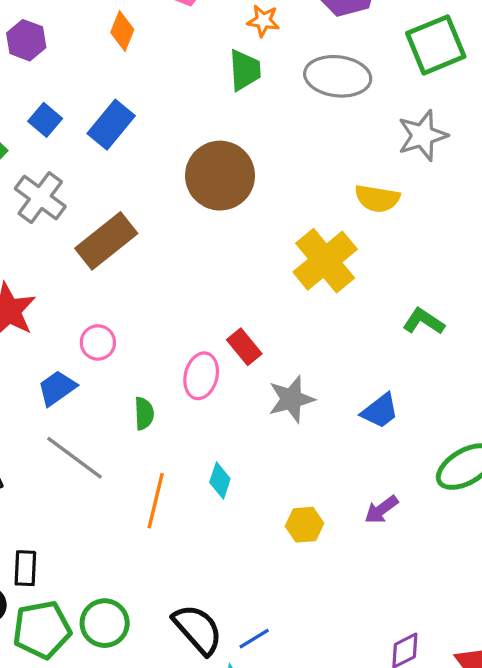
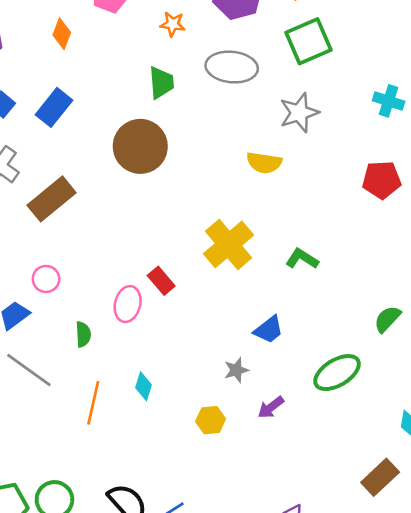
green trapezoid: (245, 70) -> (161, 83), moved
yellow cross: (325, 261) -> (229, 244), moved
gray star: (291, 399) -> (236, 370), moved, size x0.7

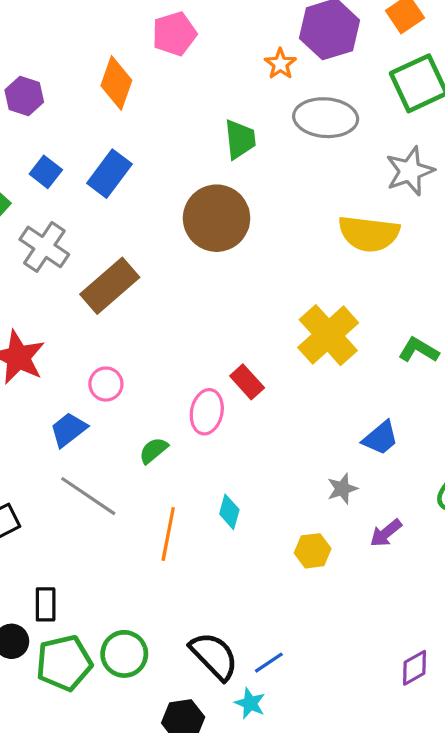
orange star: (173, 24) -> (280, 64), moved, turned 30
orange diamond: (62, 34) -> (116, 83), size x1.4
yellow semicircle: (264, 163) -> (369, 234), size x1.4
green semicircle: (83, 334) -> (153, 450), turned -125

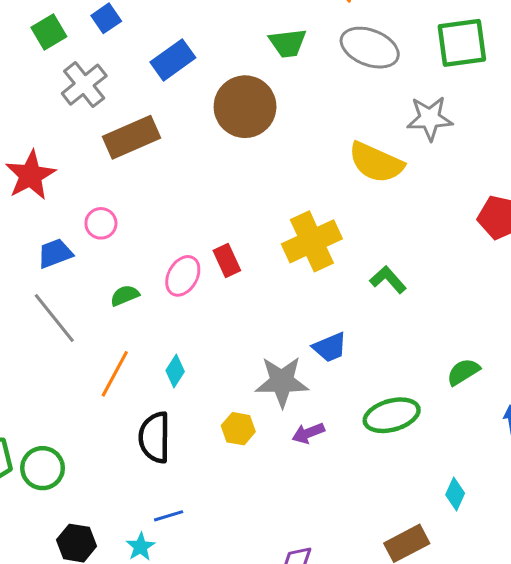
green trapezoid: (240, 139) -> (288, 43), turned 72
blue rectangle: (109, 174) -> (173, 60), moved
gray star: (342, 489) -> (282, 382), size x1.8
black semicircle: (214, 656) -> (155, 437), moved, turned -153

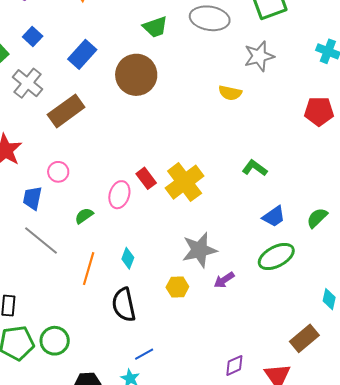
yellow semicircle: (376, 162) -> (230, 93), size x0.6
yellow cross: (312, 241) -> (185, 182), moved
blue trapezoid: (55, 254) -> (32, 198), turned -45
blue trapezoid: (330, 347) -> (274, 217), moved

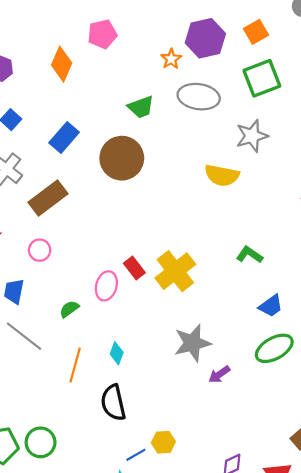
yellow semicircle: (230, 93) -> (222, 175), size x1.4
pink circle: (58, 172) -> (40, 250), moved
yellow hexagon: (177, 287) -> (163, 442), moved

